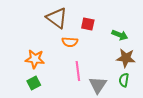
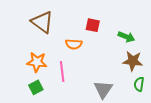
brown triangle: (57, 18) -> (42, 22), moved
pink line: (78, 71) -> (62, 72), moved
green semicircle: (124, 80) -> (139, 84), moved

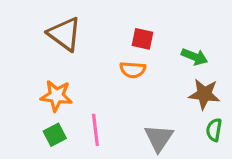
orange semicircle: (74, 44) -> (133, 70), moved
pink line: (62, 72) -> (95, 130), moved

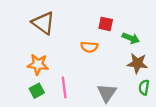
red square: (143, 39) -> (106, 24), moved

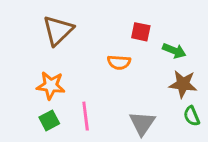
brown triangle: (43, 23) -> (58, 30), turned 40
green semicircle: (144, 87) -> (192, 116), turned -32

